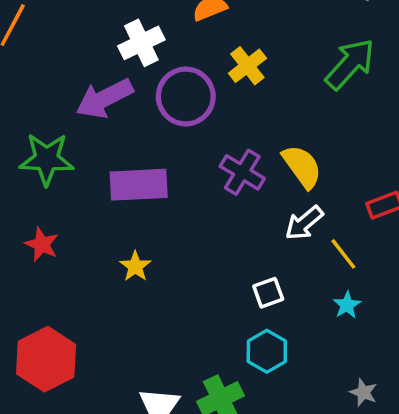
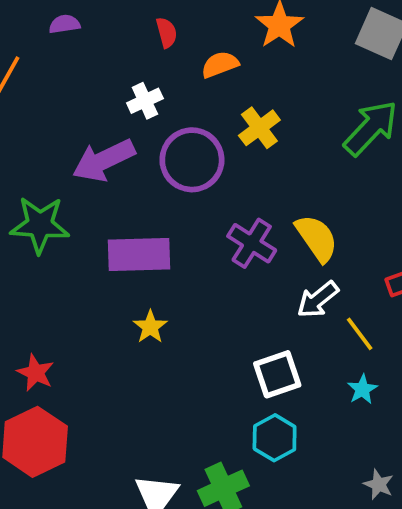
white cross: (141, 43) -> (145, 101), size x0.7
red star: (42, 244) -> (35, 373), moved
yellow star: (135, 266) -> (150, 327), moved
white square: (268, 293) -> (277, 374), size x1.4

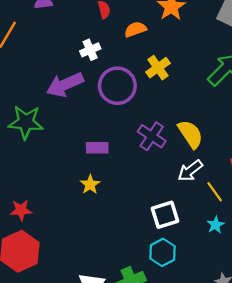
purple rectangle: (139, 254) -> (97, 148), moved, size x0.6
red star: (35, 373) -> (21, 210), turned -30

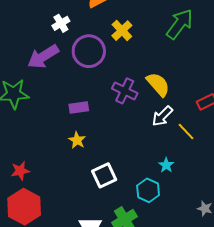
white square: (165, 215) -> (104, 175), moved
cyan star: (215, 225) -> (166, 165), moved

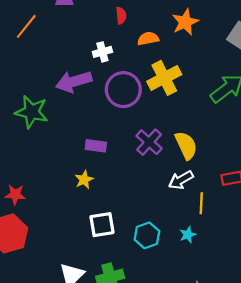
yellow cross: (122, 31) -> (164, 78), size x1.4
yellow line: (186, 131) -> (201, 203), turned 30
cyan star: (166, 165) -> (188, 235), moved
cyan hexagon: (148, 190) -> (147, 235), moved

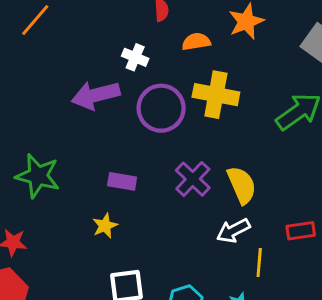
white cross: (102, 52) -> (135, 57), turned 36
yellow cross: (164, 78) -> (216, 95), turned 36
green star: (32, 112) -> (38, 176), moved

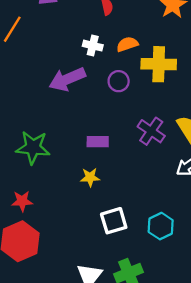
orange semicircle: (196, 42) -> (127, 44), moved
purple circle: (161, 108) -> (119, 81), size x0.6
yellow star: (105, 226) -> (90, 177), turned 30

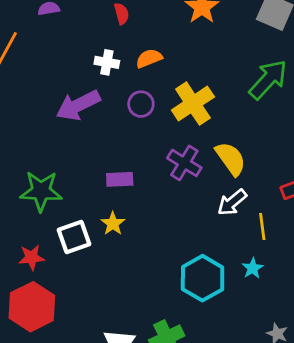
yellow cross: (159, 64) -> (193, 104), moved, turned -32
yellow star: (90, 177) -> (113, 224), turned -30
white square: (114, 221) -> (74, 237), moved
cyan hexagon: (161, 226) -> (203, 278), size x1.4

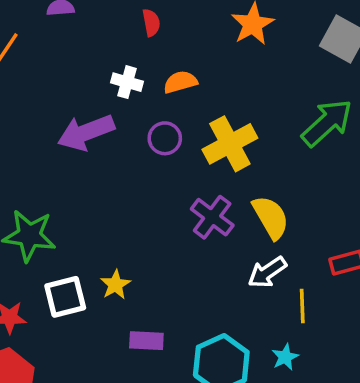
purple rectangle: (120, 179) -> (146, 341), moved

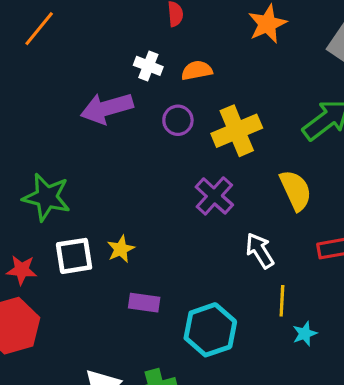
yellow semicircle: (271, 217) -> (296, 190), moved
white arrow: (267, 272) -> (260, 251), turned 87
yellow line: (302, 306) -> (282, 301), moved
cyan star: (285, 357) -> (305, 334), moved

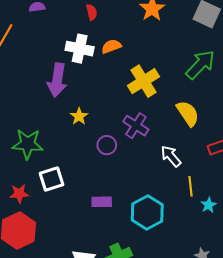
white cross: (148, 66) -> (80, 49), size x1.5
purple arrow: (107, 108) -> (57, 80), turned -56
purple circle: (178, 120) -> (107, 145), moved
yellow star: (121, 249) -> (79, 116), moved

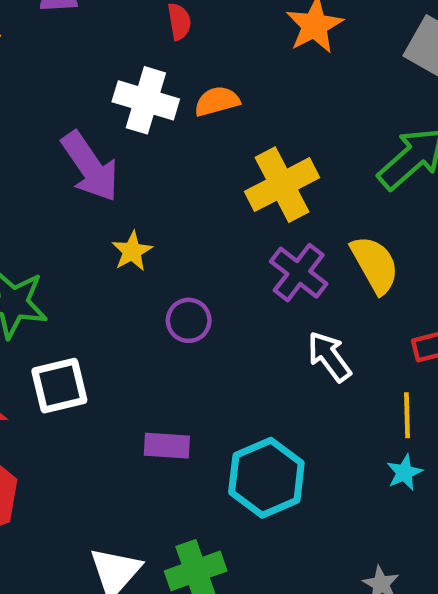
purple arrow: (57, 80) -> (90, 167), turned -48
purple cross: (136, 126) -> (299, 273), moved
yellow line: (190, 186) -> (407, 415), moved

